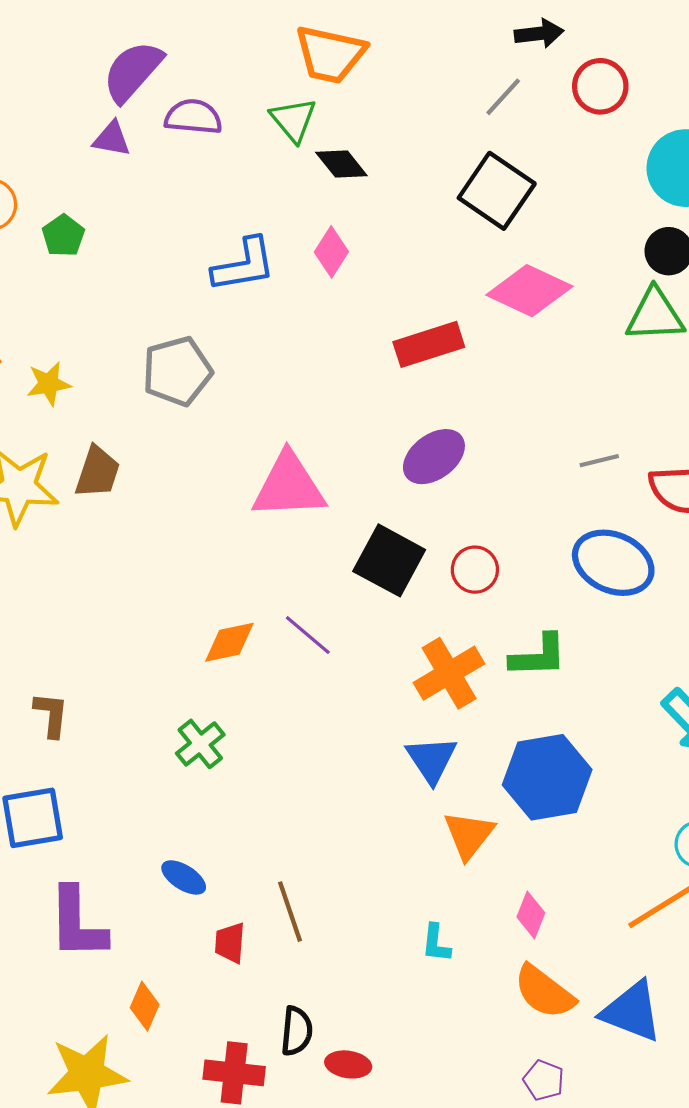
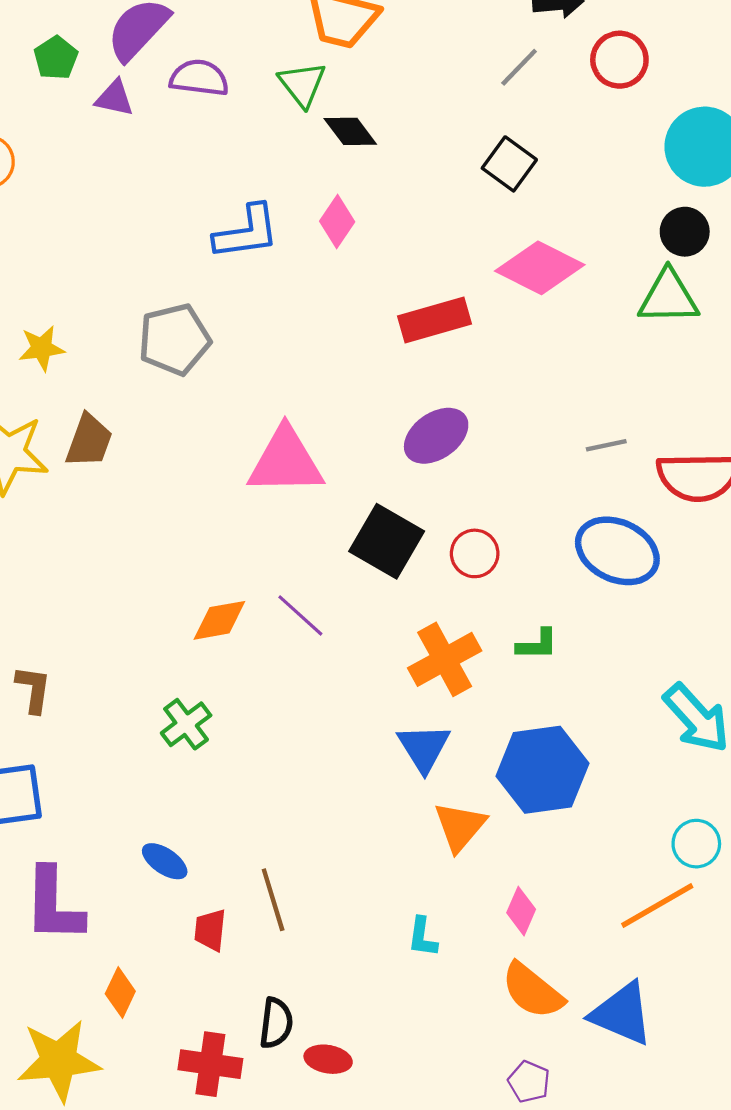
black square: (497, 191) -> (509, 164), size x0.7
green pentagon: (63, 236) -> (56, 58), moved
green L-shape: (538, 656) -> (537, 644), size x0.7

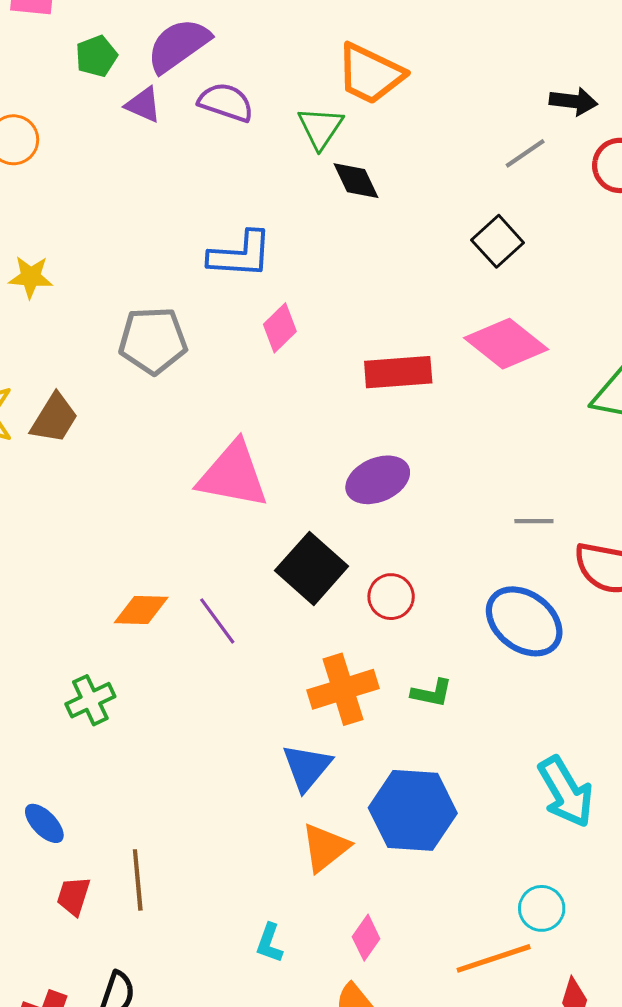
pink diamond: (337, 222) -> (280, 328), moved
yellow star: (42, 348) -> (31, 277), moved

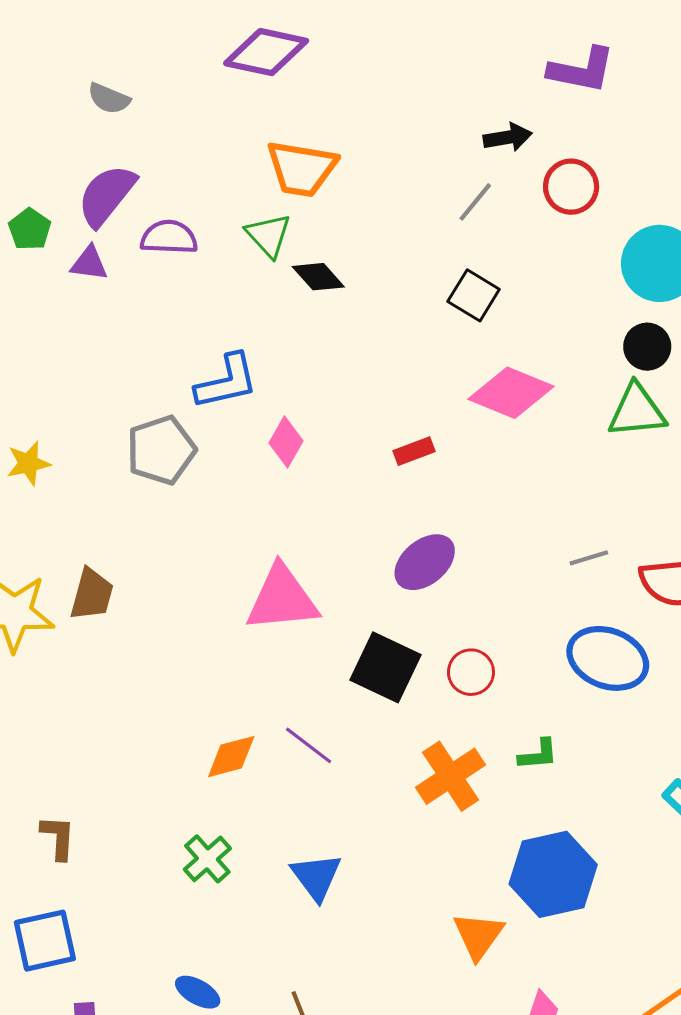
gray pentagon: (153, 340) -> (161, 450), moved
red rectangle: (398, 372) -> (414, 451), size x0.6
blue triangle: (307, 767) -> (316, 877), moved

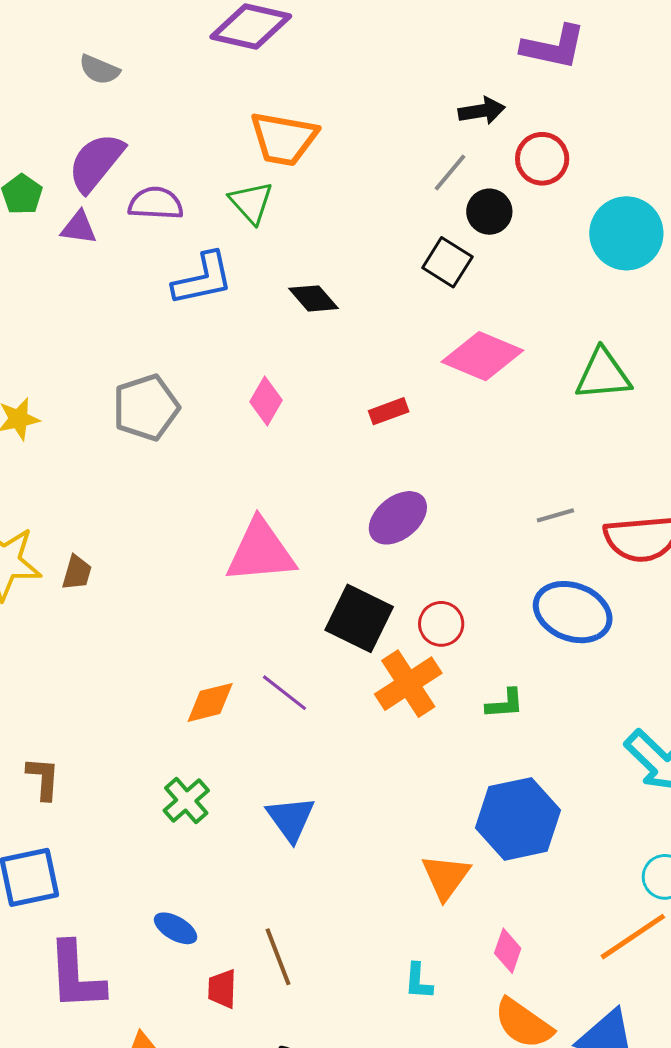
black diamond: (318, 277) -> (313, 298), moved
black circle: (647, 347) -> (489, 212), moved
blue L-shape: (227, 382) -> (203, 279), moved
brown trapezoid: (92, 594) -> (77, 573), moved, size x0.7
orange cross: (451, 776) -> (408, 684), moved

